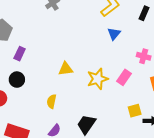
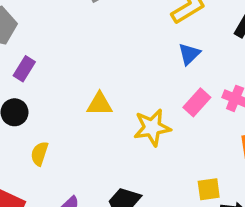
pink rectangle: (124, 77) -> (197, 102), moved
yellow semicircle: (52, 101) -> (39, 154), moved

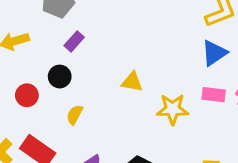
blue triangle: (189, 54) -> (214, 53), size x1.4
pink rectangle: (197, 102) -> (214, 95), turned 45

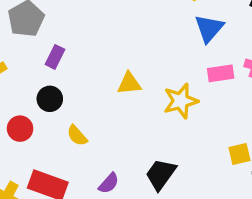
yellow semicircle: (75, 115) -> (77, 136), turned -54

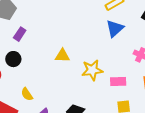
pink rectangle: (221, 73) -> (118, 81), moved
yellow semicircle: (77, 136) -> (27, 94), moved

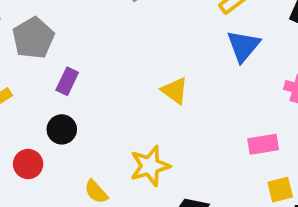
yellow triangle: (62, 56) -> (175, 91), moved, turned 42
yellow star: (92, 70) -> (150, 166), moved

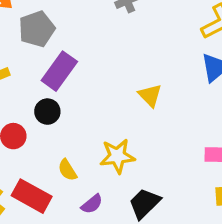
purple rectangle: (67, 81) -> (59, 71), size x1.6

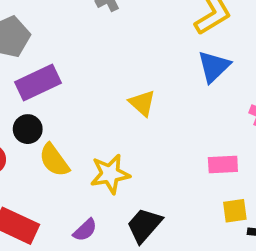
purple rectangle: (59, 71) -> (38, 83), turned 33
yellow semicircle: (67, 170) -> (54, 160), moved, size x1.4

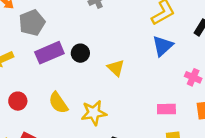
black circle: (28, 129) -> (80, 53), moved

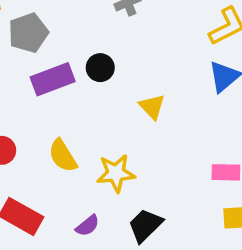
black circle: (80, 53) -> (100, 68), moved

